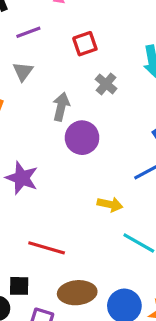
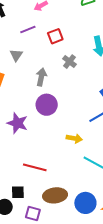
purple line: (28, 32) -> (28, 30), moved
purple circle: (82, 138) -> (47, 105), moved

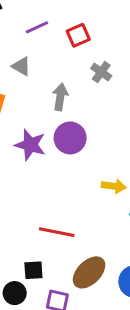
gray triangle: (16, 55) -> (21, 66), turned -32
purple star: (17, 123) -> (30, 145), moved
brown ellipse: (55, 195) -> (89, 272), turned -35

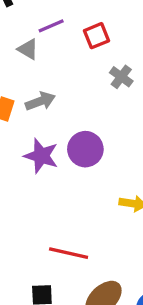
gray triangle: (21, 66) -> (28, 49), moved
gray arrow: (60, 97) -> (40, 101), moved, turned 60

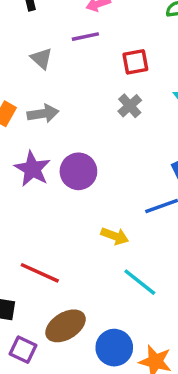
purple line: (51, 26) -> (85, 37), moved
red square: (97, 36) -> (135, 62), moved

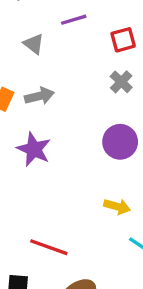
purple circle: (78, 171) -> (120, 142), moved

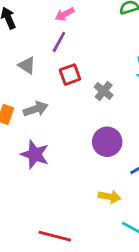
purple line: (74, 20) -> (59, 42), turned -40
red square: (123, 40) -> (70, 75), moved

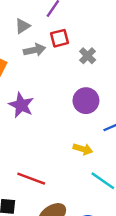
gray triangle: (27, 65) -> (23, 26), turned 49
gray arrow: (36, 109) -> (34, 50), moved

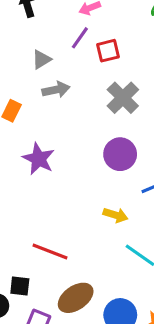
red square: (59, 38) -> (108, 51), moved
gray cross: (88, 56) -> (123, 98), size x1.5

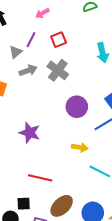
purple line: (80, 38) -> (31, 40), moved
gray cross: (123, 98) -> (58, 70), moved
purple star: (39, 159) -> (30, 133), moved

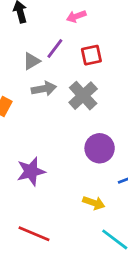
purple star: (30, 133) -> (31, 171), turned 30

